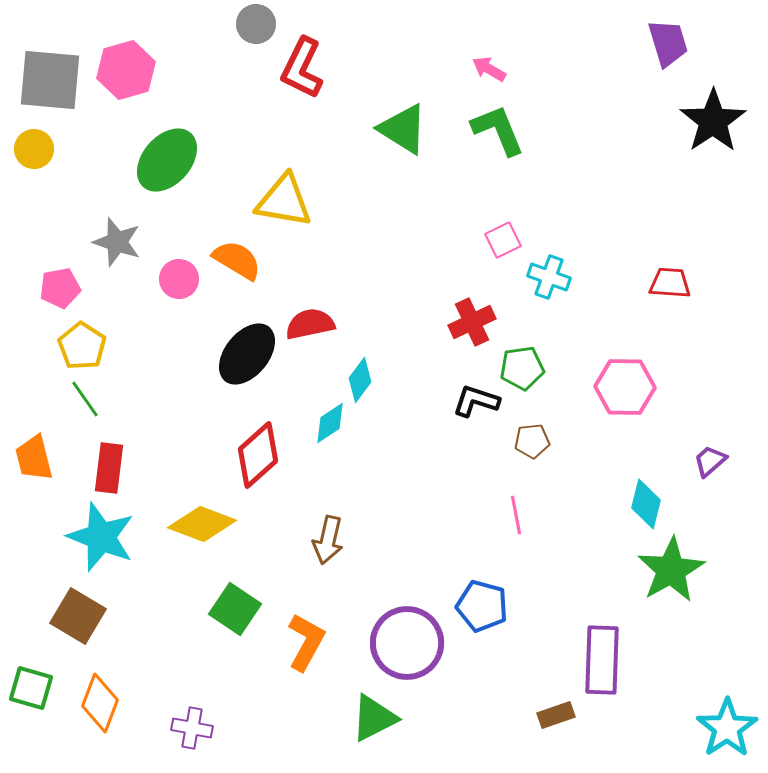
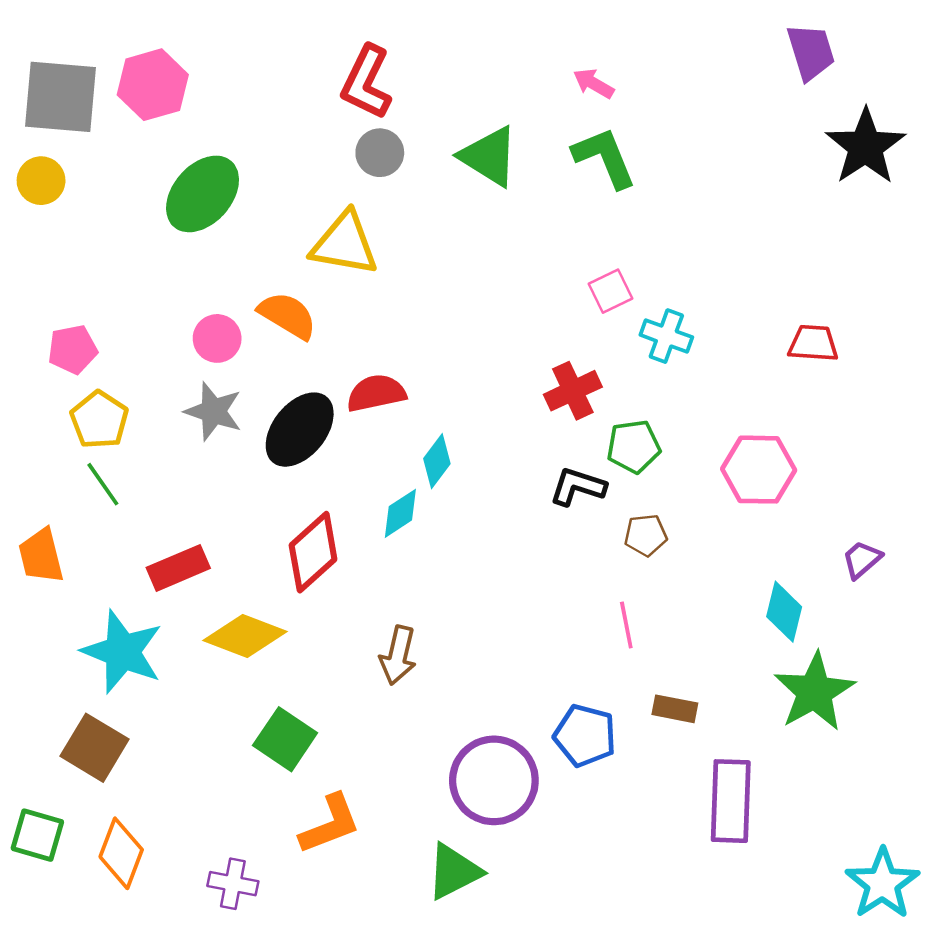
gray circle: (256, 24) -> (380, 153), moved
gray star: (117, 242) -> (213, 411), moved
red rectangle: (109, 468) -> (178, 568), moved, turned 60
orange L-shape: (306, 642) -> (330, 824), moved, turned 40
brown rectangle: (556, 715) -> (675, 709), moved, turned 30

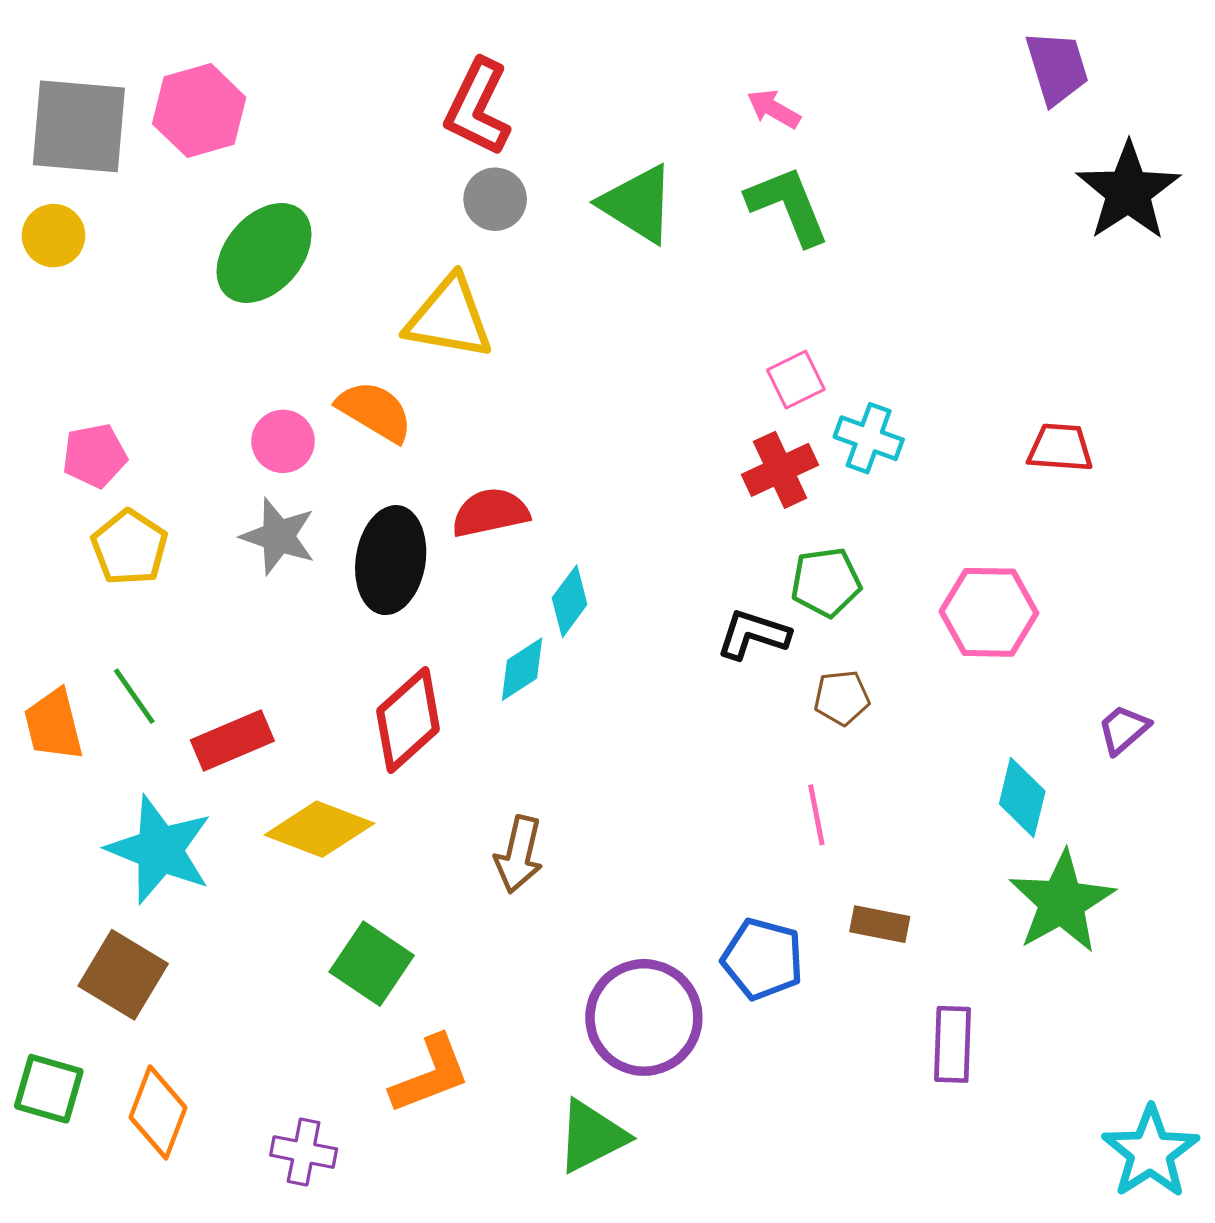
red cross: (573, 391) -> (780, 470), moved
black ellipse: (300, 430) -> (391, 560), turned -30
green line: (103, 484) -> (134, 696), moved
purple rectangle: (731, 801) -> (953, 1044), size x0.7

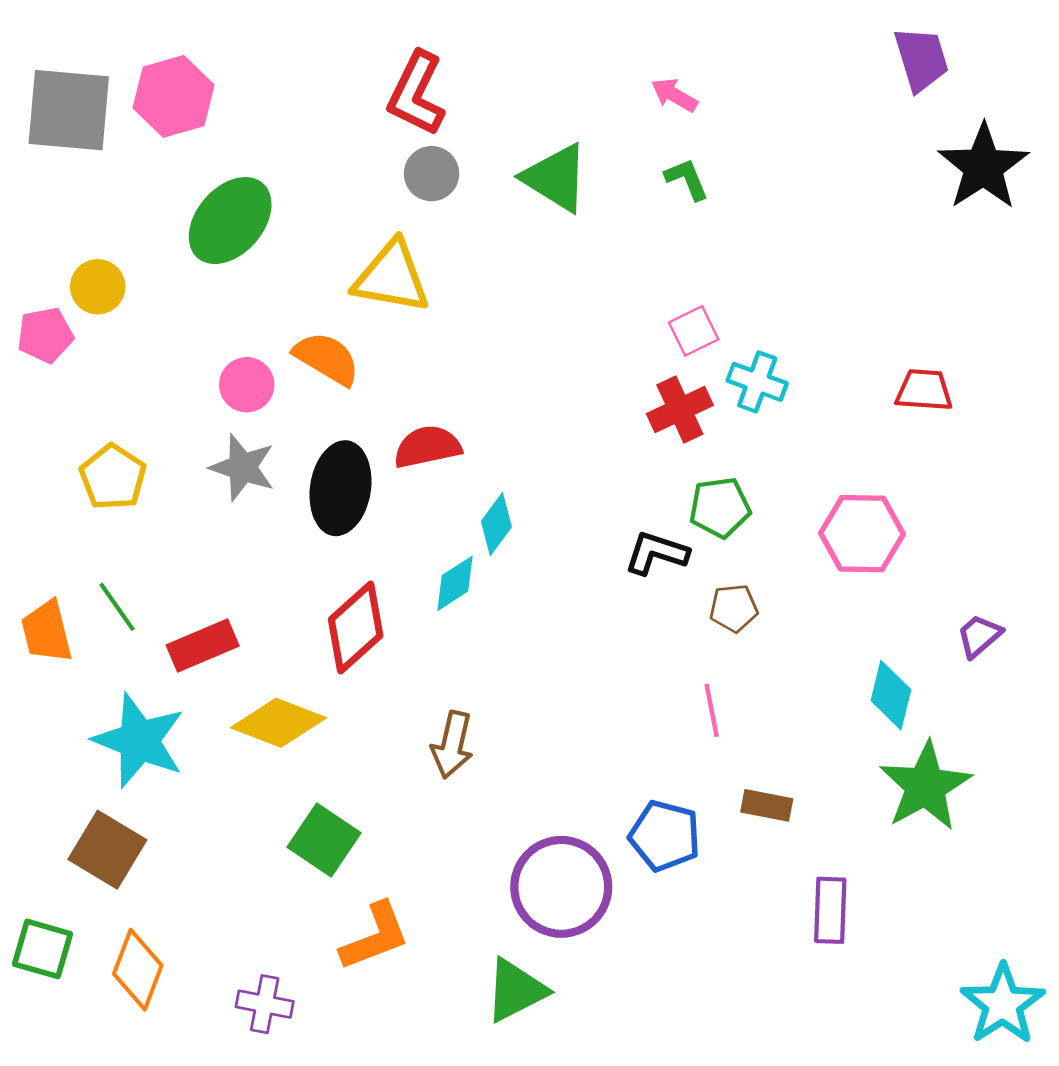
green L-shape: (788, 206) -> (687, 179), size x0.6
yellow circle: (54, 236) -> (98, 287), moved
pink pentagon: (95, 456) -> (45, 335), moved

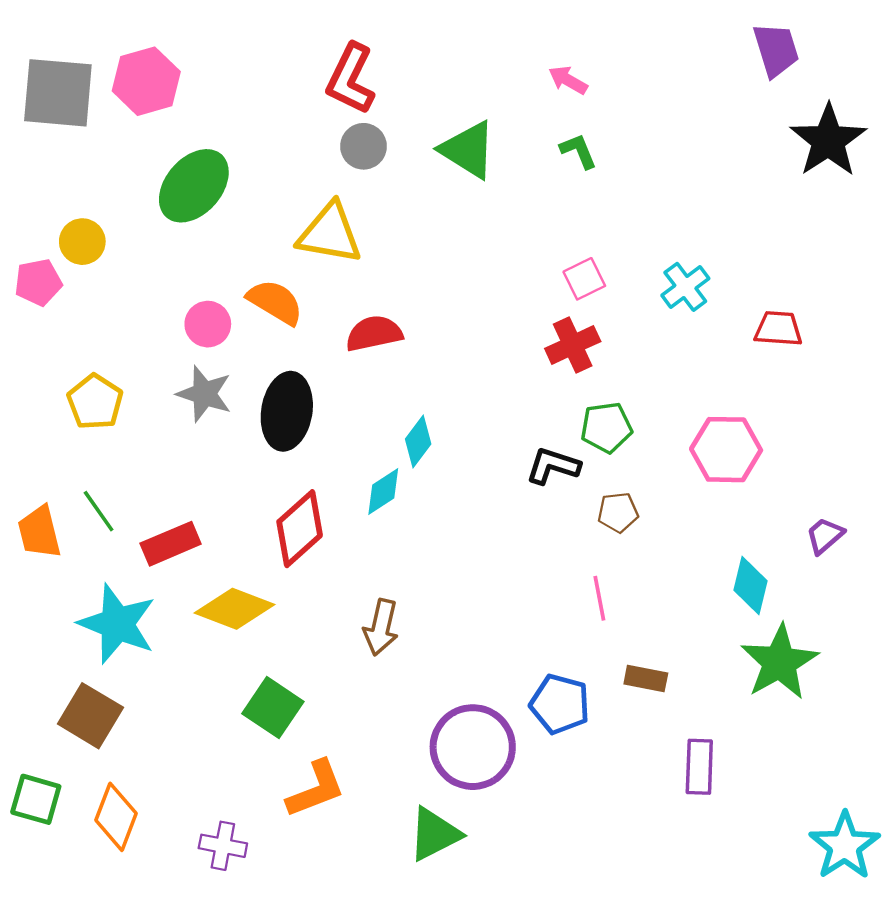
cyan cross: (757, 382) -> (685, 287), moved, turned 33
red semicircle: (427, 447) -> (374, 333), moved

